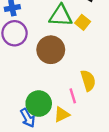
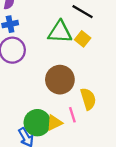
brown circle: (51, 50) -> (60, 80), moved
yellow triangle: (62, 115) -> (54, 123), moved

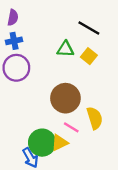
green triangle: (60, 32) -> (65, 49), size x0.7
pink line: (72, 115) -> (71, 127), moved, turned -42

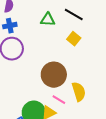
green triangle: (65, 49) -> (48, 20), moved

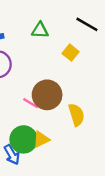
black line: (74, 15) -> (87, 24), moved
pink line: (59, 100) -> (31, 103), moved

